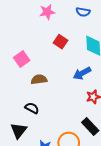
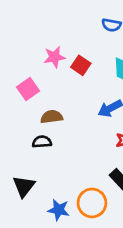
pink star: (47, 12) -> (54, 57), moved
black semicircle: (32, 108) -> (42, 142), moved, turned -32

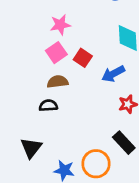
red square: (81, 65) -> (83, 58), moved
pink square: (28, 89) -> (56, 53), moved

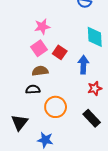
blue arrow: (113, 74) -> (83, 65), turned 120
orange circle: (96, 164) -> (56, 107), moved

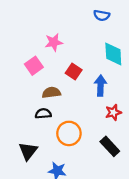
pink square: (39, 48) -> (34, 66), moved

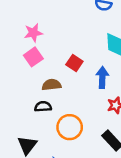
pink star: (54, 42) -> (33, 33), moved

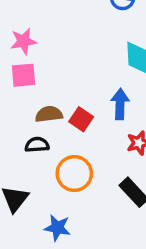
pink square: (33, 57) -> (23, 75), turned 30
red square: (74, 63) -> (81, 119), moved

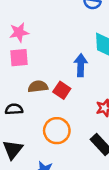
blue arrow: (120, 104) -> (81, 65), moved
black semicircle: (37, 145) -> (14, 109), moved

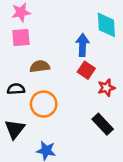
red square: (62, 90) -> (86, 70), moved
orange circle: (57, 131) -> (44, 104), moved

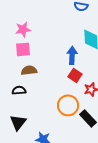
brown semicircle: (40, 66) -> (29, 70), moved
orange circle: (44, 104) -> (68, 105), moved

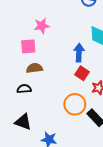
pink star: (23, 29) -> (42, 26), moved
black triangle: (18, 122) -> (23, 122), turned -48

